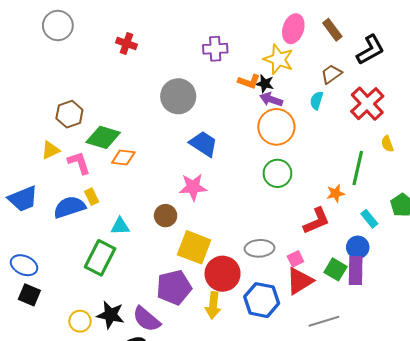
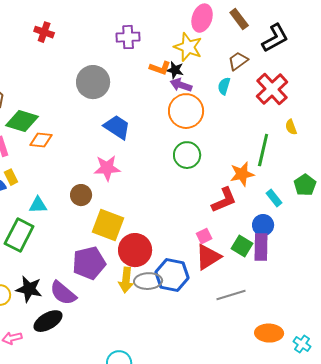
orange star: (336, 193) -> (242, 174), size x1.4
gray ellipse: (260, 248) -> (148, 281), moved

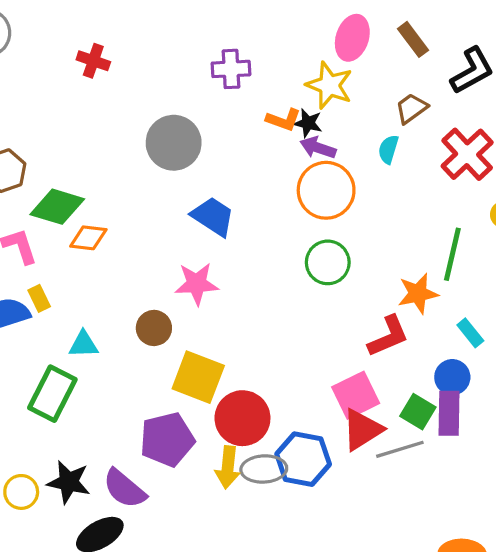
pink square: (204, 236) -> (356, 395), size x1.8
gray line: (231, 295) -> (400, 449), moved

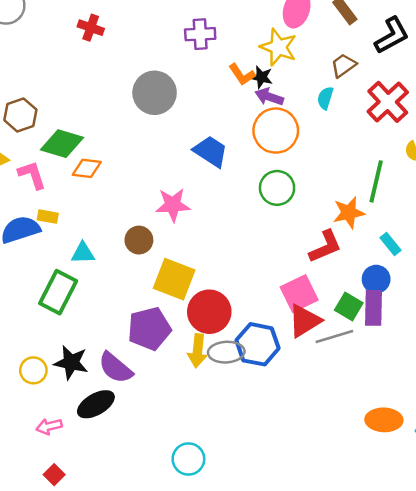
orange L-shape: (283, 120) -> (242, 75), turned 36
blue trapezoid: (213, 217) -> (211, 151), moved
yellow rectangle: (39, 298) -> (48, 217), turned -54

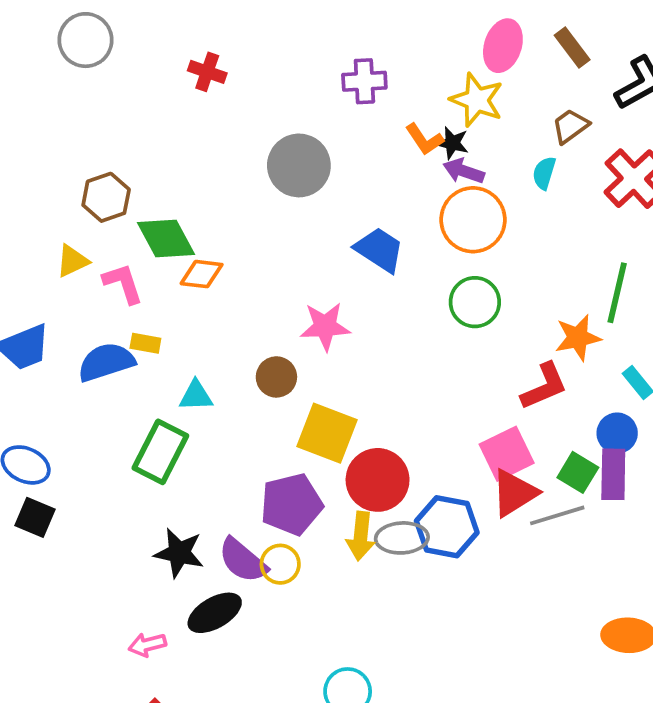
green diamond: (62, 144) -> (166, 238), turned 45
yellow circle: (33, 370) -> (280, 564), moved

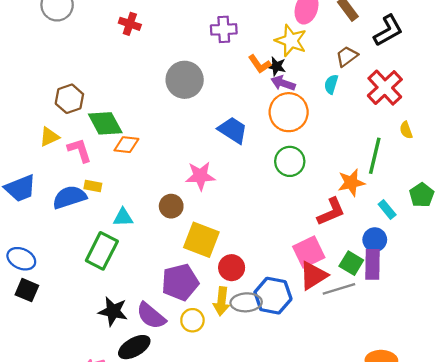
red circle: (378, 480) -> (232, 268), size x0.7
yellow circle: (280, 564) -> (192, 320), moved

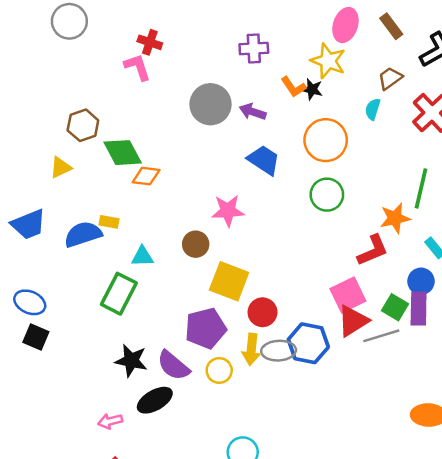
purple arrow: (283, 83) -> (253, 112), moved
pink L-shape: (79, 150) -> (137, 67), moved

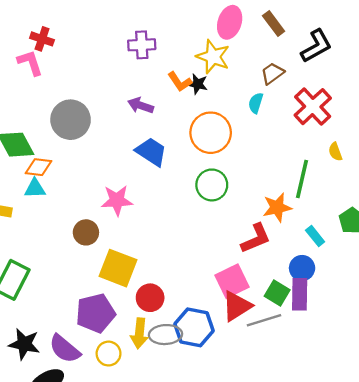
gray circle: (211, 104) -> (71, 120), moved
cyan triangle: (142, 257) -> (35, 189), moved

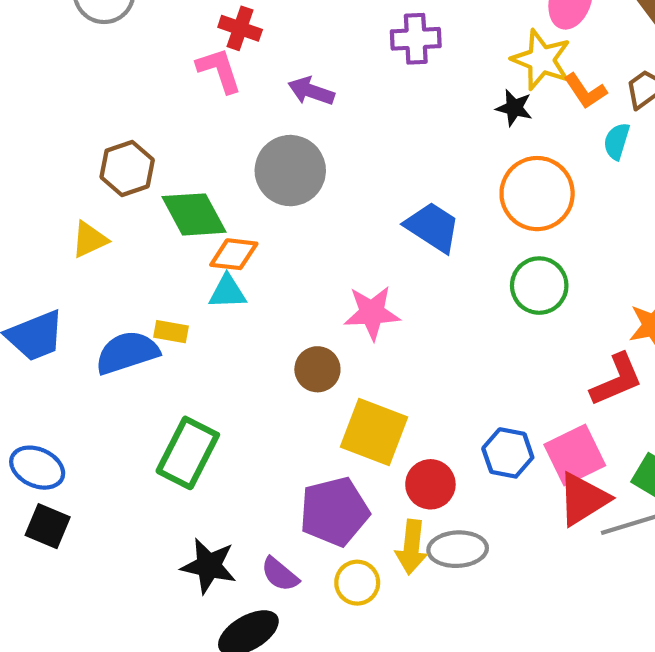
orange L-shape: (180, 82) -> (585, 91), moved
purple arrow: (141, 105) -> (311, 91), moved
blue hexagon: (194, 327) -> (508, 453), moved, size x0.7
purple semicircle: (65, 349) -> (280, 574), size x0.7

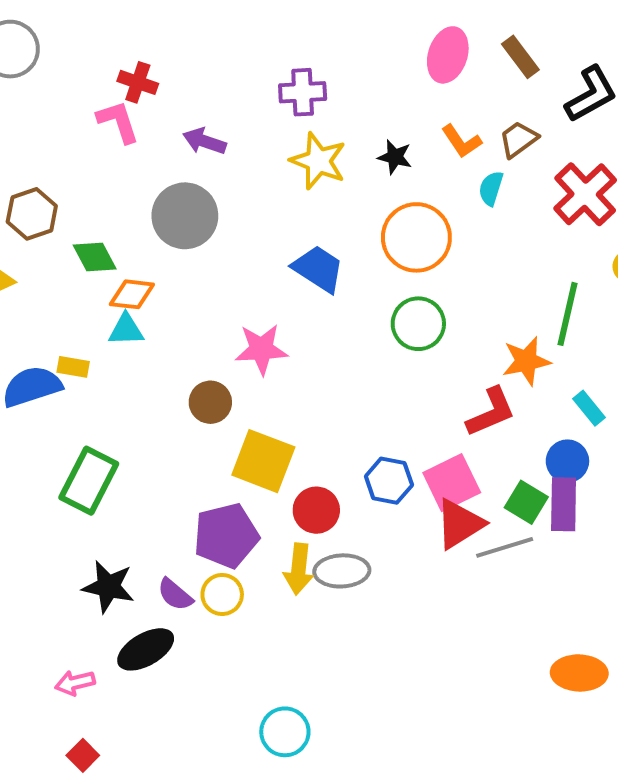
yellow star: (541, 60) -> (318, 161), moved
green diamond: (194, 214) -> (95, 257), size x0.7
yellow circle: (357, 583) -> (222, 594), moved

